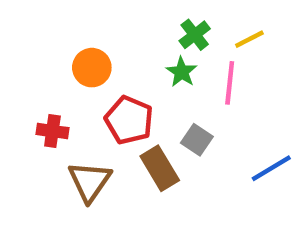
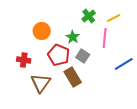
green star: (182, 72) -> (73, 37), moved
gray square: (197, 140) -> (83, 56), moved
blue line: (271, 168) -> (124, 64), moved

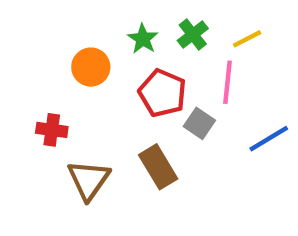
green star: (73, 37) -> (143, 39), moved
red pentagon: (59, 55) -> (162, 93), moved
gray square: (83, 56) -> (199, 123), moved

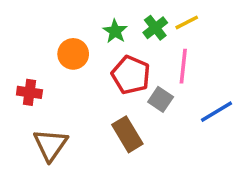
yellow line: (247, 39) -> (187, 22), moved
red cross: (52, 130) -> (29, 92), moved
brown triangle: (89, 180) -> (50, 145), moved

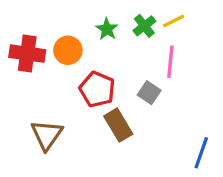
red pentagon: (131, 75) -> (97, 89), moved
red cross: (29, 92) -> (27, 54), moved, size x1.5
blue line: (216, 112) -> (201, 153), moved, turned -40

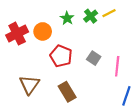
red cross: (27, 54) -> (17, 34), turned -35
pink line: (170, 62) -> (117, 66), moved
brown rectangle: (118, 125) -> (67, 92), moved

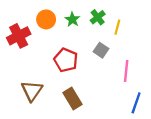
yellow line: (109, 13) -> (117, 27), moved, turned -48
orange circle: (43, 31) -> (46, 19), moved
gray square: (94, 58) -> (101, 50), moved

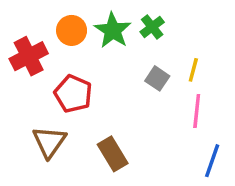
green star: (72, 19) -> (113, 30), size x1.5
yellow line: (117, 27) -> (193, 70), moved
red pentagon: (66, 60) -> (73, 94), moved

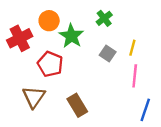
green star: (113, 30) -> (71, 36), moved

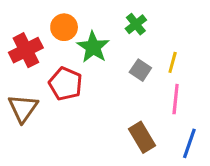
brown triangle: (34, 97) -> (23, 108), moved
brown rectangle: (77, 105) -> (142, 137), moved

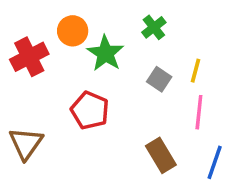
red pentagon: (66, 84) -> (90, 110), moved
brown triangle: (23, 108) -> (26, 143), moved

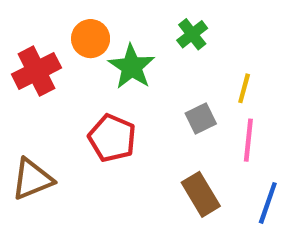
gray square: (159, 79) -> (201, 119), moved, turned 30
brown triangle: (26, 143) -> (32, 179), turned 33

